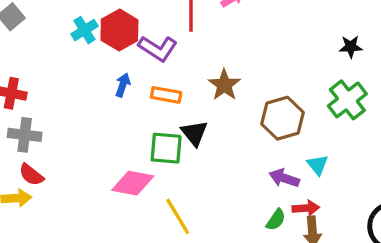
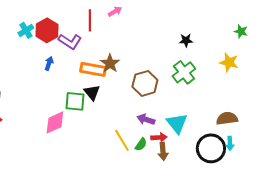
orange rectangle: (166, 95) -> (93, 69), moved, size x1.4
cyan triangle: (317, 165) -> (177, 123), moved, size x1.6
pink diamond: (133, 183) -> (55, 122), turned -35
yellow line: (178, 216) -> (122, 140), moved

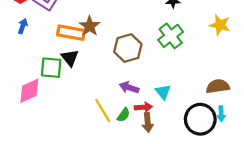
cyan triangle: (177, 123) -> (163, 92), size x0.7

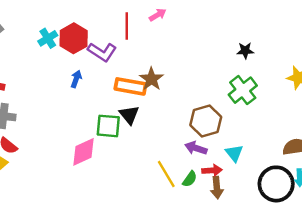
brown hexagon: (128, 48) -> (206, 121), moved

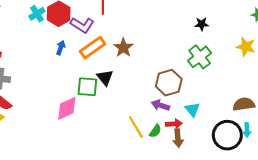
orange rectangle: (130, 86) -> (93, 48), moved, turned -45

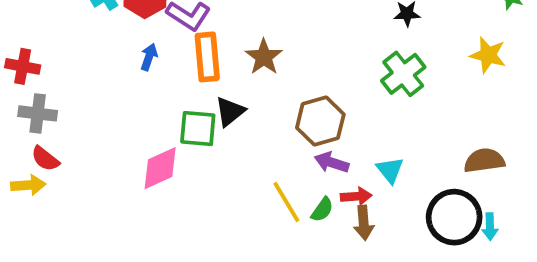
orange rectangle: (93, 48) -> (207, 57), turned -60
black triangle: (105, 77) -> (230, 112), turned 30
brown hexagon: (169, 83) -> (320, 121), moved
cyan arrow: (247, 130) -> (490, 227), moved

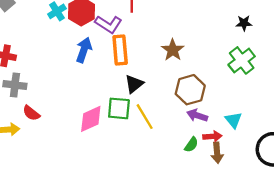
blue arrow: (149, 57) -> (84, 50), size x1.5
brown star: (264, 57) -> (173, 50), moved
green square: (198, 129) -> (119, 108), moved
red semicircle: (45, 159) -> (31, 113), moved
yellow line: (286, 202) -> (145, 117), moved

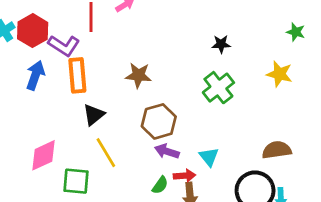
brown star: (173, 50) -> (138, 75), turned -30
green square: (119, 108) -> (76, 181), moved

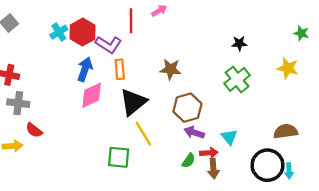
orange rectangle: (77, 75) -> (120, 69), size x0.7
black triangle: (94, 115) -> (133, 102), size x1.5
pink diamond: (43, 155) -> (92, 95), moved

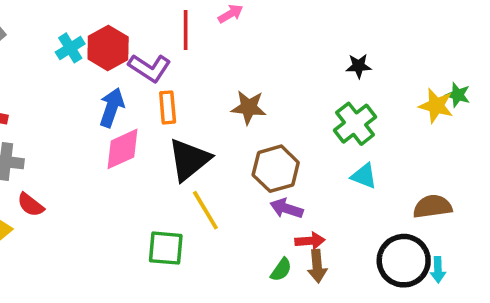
green star: (301, 33) -> (458, 95), moved
cyan triangle: (229, 137) -> (364, 176), moved, turned -30
green semicircle: (189, 161) -> (281, 270), moved

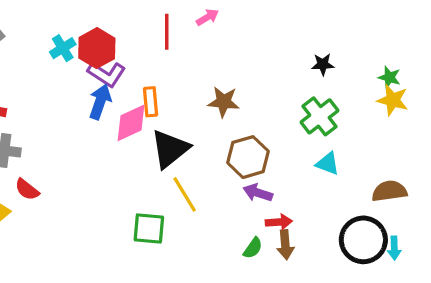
purple L-shape: (150, 68) -> (107, 74), moved
green star: (458, 95) -> (389, 77), moved
pink diamond: (122, 149) -> (131, 123), moved

